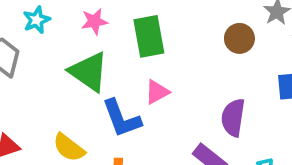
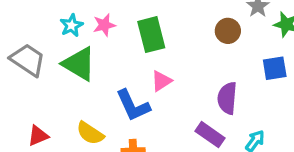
cyan star: (37, 20) -> (72, 25), moved
green triangle: (89, 72) -> (79, 64), moved

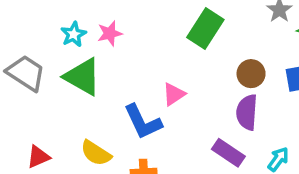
brown circle: (228, 31) -> (251, 74), moved
green rectangle: (151, 35) -> (205, 29), moved, turned 48

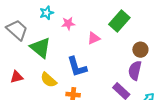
pink star: (110, 33) -> (68, 23), moved
green triangle: (83, 77) -> (40, 48), moved
pink triangle: (174, 94) -> (94, 38), moved

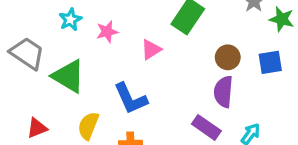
yellow semicircle: (49, 80) -> (88, 126), turned 78

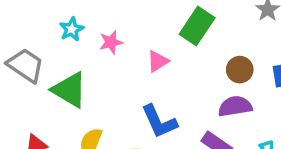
purple semicircle: (223, 92) -> (235, 106), turned 76
blue L-shape: (131, 99) -> (159, 121), moved

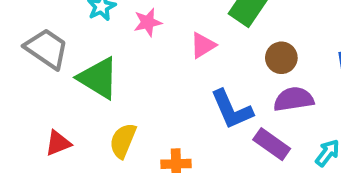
brown circle: (240, 70) -> (281, 58), moved
blue L-shape: (159, 121) -> (232, 110), moved

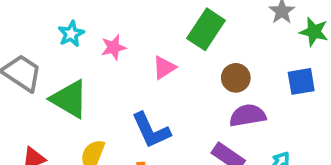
blue L-shape: (232, 110) -> (151, 130), moved

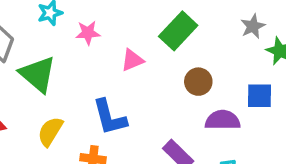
purple semicircle: (248, 115) -> (223, 120), moved

